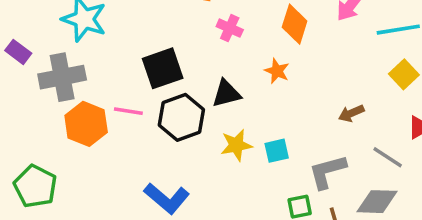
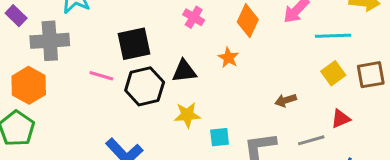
orange hexagon: (86, 124) -> (29, 85), moved
cyan square: (277, 151) -> (220, 137), moved
gray line: (388, 157) -> (311, 140), turned -56

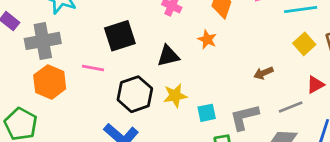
orange hexagon: (29, 85) -> (50, 82), moved
black hexagon: (145, 86) -> (135, 94), moved

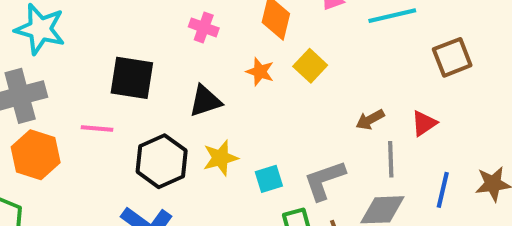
black square: (120, 36) -> (132, 78), turned 32
yellow square: (304, 44) -> (310, 66), moved
brown arrow: (263, 73) -> (370, 120), moved
gray line: (291, 107) -> (391, 159), turned -65

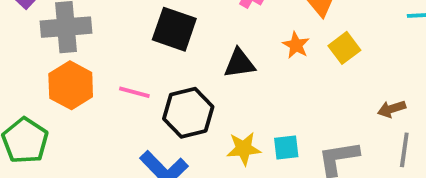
pink line: (97, 129) -> (134, 92), moved
yellow star: (220, 158) -> (244, 149), moved

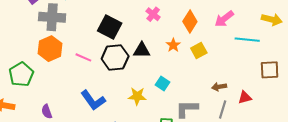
black hexagon: (188, 113) -> (115, 57), moved
cyan square: (286, 148) -> (163, 84), moved, turned 32

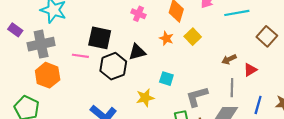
pink line: (83, 57) -> (80, 56), moved
brown square: (270, 70) -> (267, 36), turned -30
brown arrow: (219, 87) -> (229, 59), moved

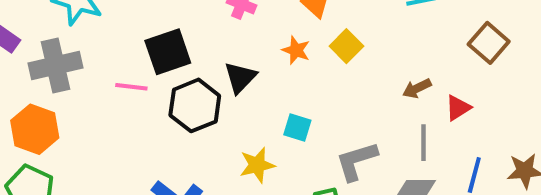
black square: (100, 38) -> (168, 52), turned -30
black triangle: (137, 52) -> (240, 77), turned -30
orange hexagon: (48, 75) -> (35, 129), moved

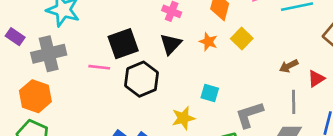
black triangle: (240, 77) -> (171, 44), moved

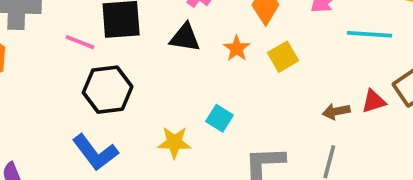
black triangle: (171, 44) -> (185, 38), turned 40
black hexagon: (142, 79) -> (108, 90), moved
red triangle: (316, 79) -> (374, 101), moved

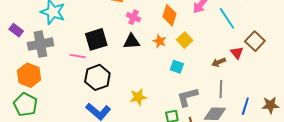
cyan line: (370, 34) -> (227, 18), turned 65
red triangle: (374, 101) -> (237, 53), turned -40
cyan square: (219, 118) -> (177, 67), moved

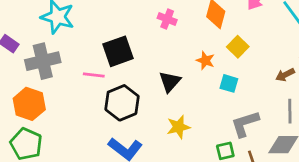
black triangle: (132, 41) -> (170, 82), moved, turned -42
orange star: (160, 41) -> (205, 61), moved

